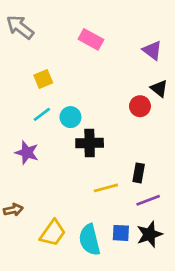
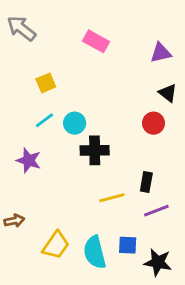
purple triangle: (152, 50) -> (161, 53), turned -50
red circle: (140, 106) -> (154, 123), moved
black star: (150, 234) -> (158, 262), moved, turned 30

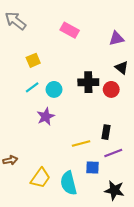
black cross: (95, 150) -> (88, 82), moved
purple star: (29, 160) -> (46, 117), moved, turned 30
blue square: (128, 245) -> (92, 167), moved

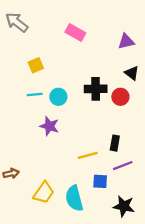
cyan line: (32, 87) -> (35, 95), turned 32
purple star: (46, 117) -> (49, 126), turned -30

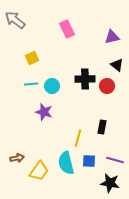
pink rectangle: (75, 32) -> (67, 29), turned 36
yellow line: (88, 155) -> (78, 138), turned -60
purple line: (123, 166) -> (115, 160), moved, turned 36
brown arrow: (11, 173) -> (17, 158), moved
cyan semicircle: (74, 198) -> (66, 163), moved

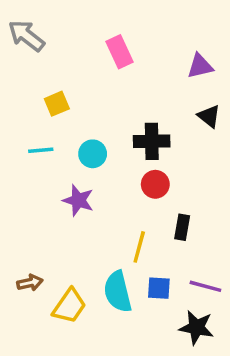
cyan line: (31, 84) -> (41, 150), moved
red circle: (107, 86) -> (155, 184), moved

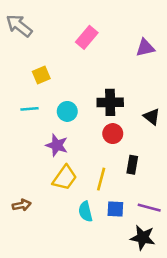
pink rectangle: (119, 52) -> (87, 37), turned 65
black triangle: (209, 116) -> (152, 117), moved
cyan semicircle: (118, 292) -> (85, 212), size x0.7
yellow trapezoid: (69, 306) -> (65, 178), moved

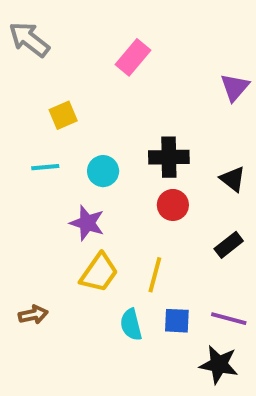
purple triangle: (145, 48) -> (235, 87), moved, turned -36
black rectangle: (132, 165) -> (229, 245), moved, turned 42

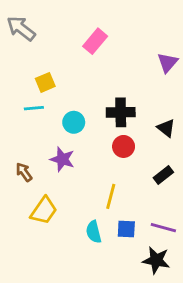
cyan line: (45, 167) -> (34, 108), moved
yellow trapezoid: (99, 273) -> (44, 211), moved
brown arrow: (33, 315) -> (24, 172), moved, turned -114

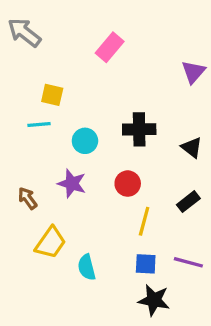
yellow square: (45, 82) -> (52, 95), turned 36
red circle: (124, 146) -> (128, 184), moved
yellow line: (111, 196) -> (144, 221), moved
cyan semicircle: (94, 232) -> (87, 267), moved
black star: (156, 260) -> (154, 300), moved

